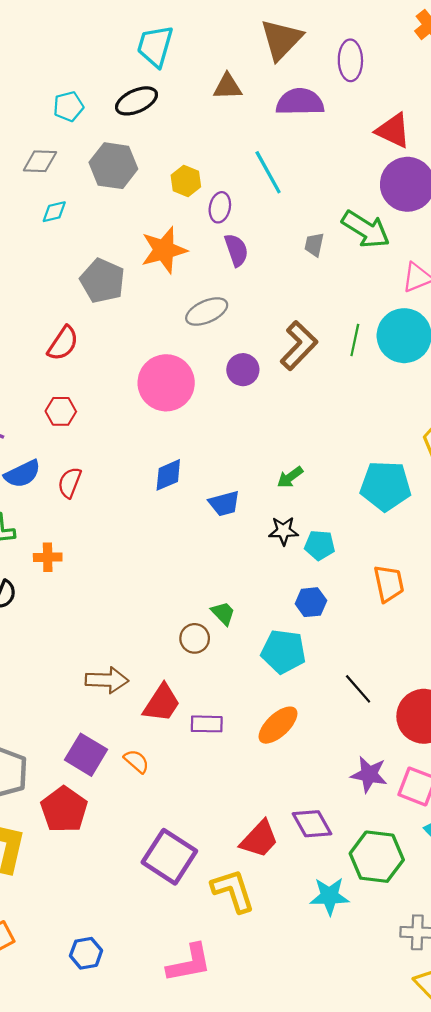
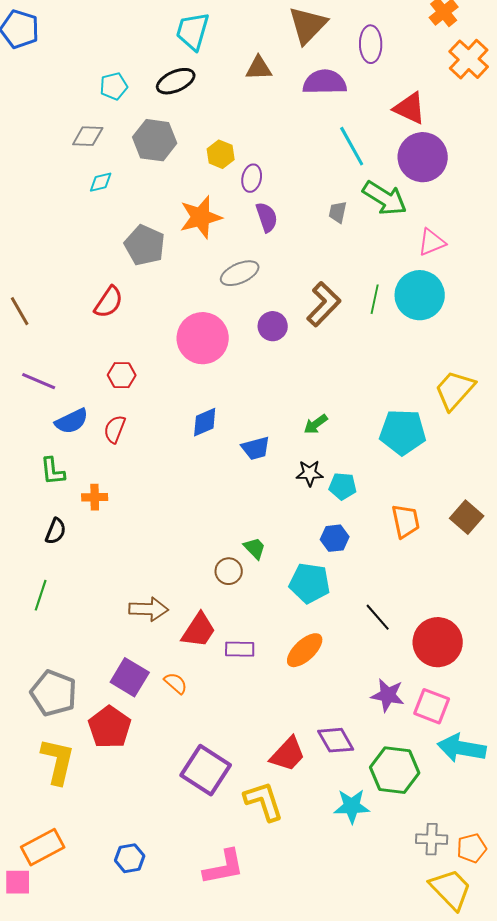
cyan line: (268, 172) -> (352, 146), moved
red hexagon: (61, 411) -> (122, 375), moved

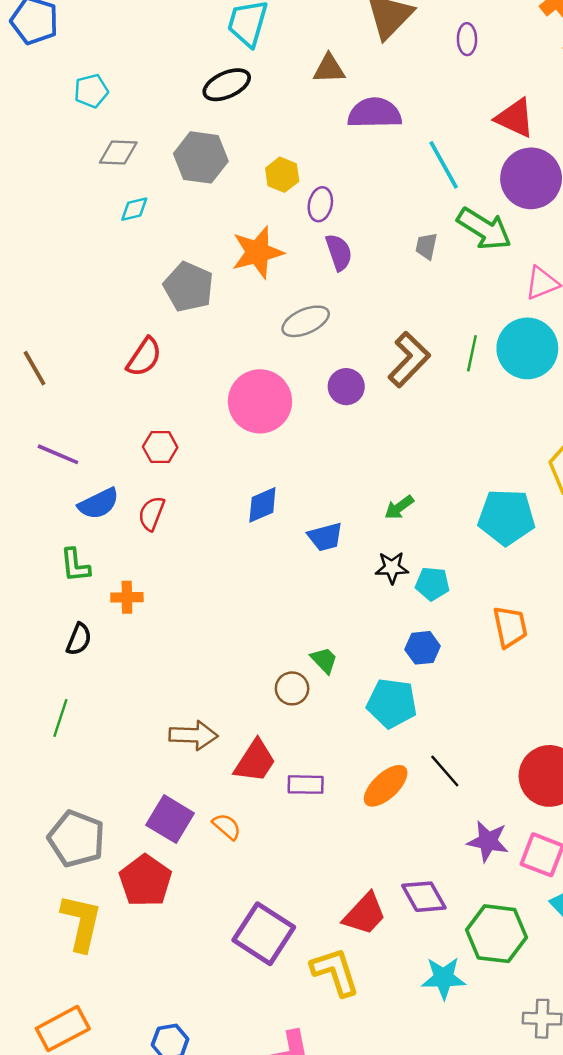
purple ellipse: (371, 44) -> (467, 39), size x0.7
purple semicircle: (325, 82) -> (375, 113), moved
cyan pentagon: (114, 86) -> (91, 91), moved
black line: (378, 617) -> (445, 771), moved

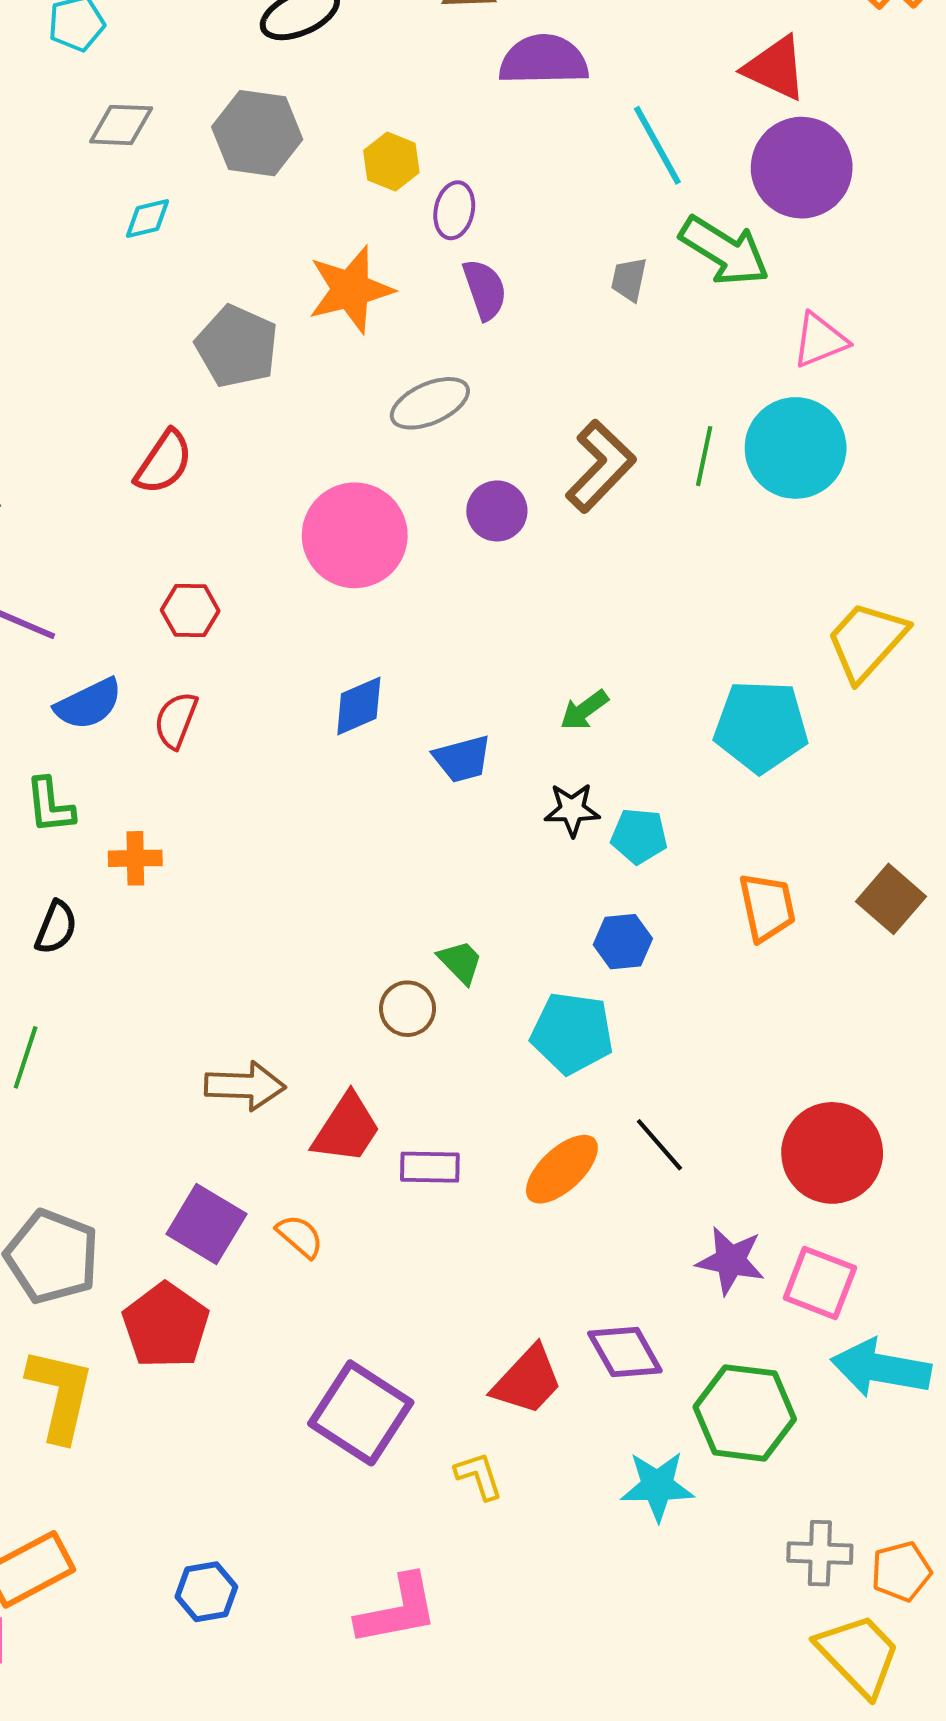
yellow L-shape: (335, 972) -> (479, 1476), size x0.6

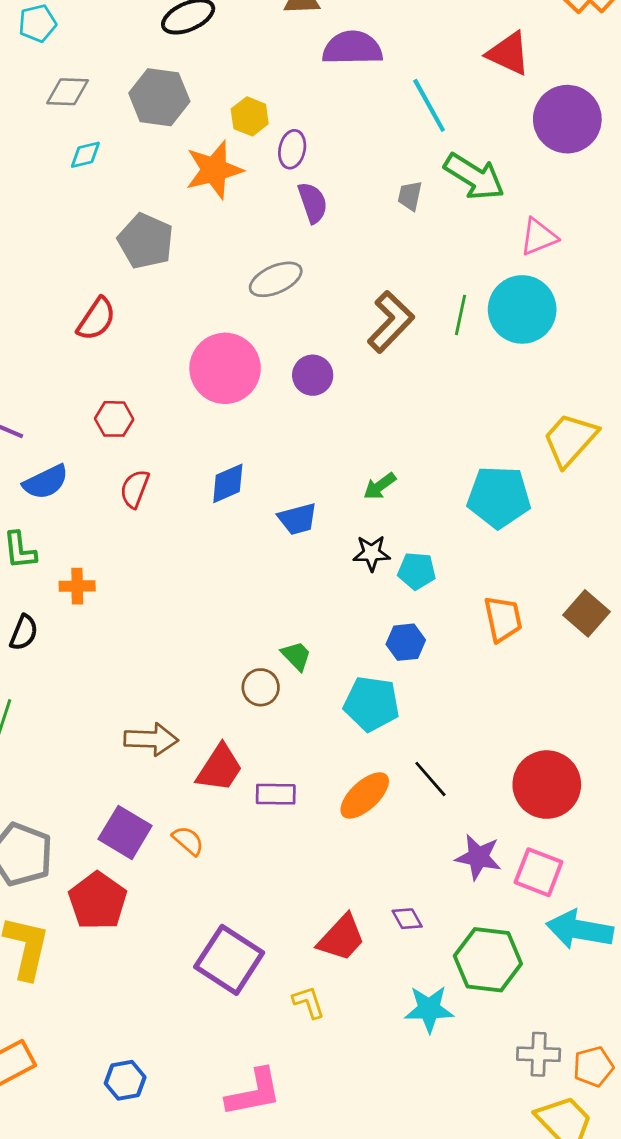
purple circle: (802, 168) -> (567, 119), moved
orange star: (351, 290) -> (214, 170), moved
purple circle: (497, 511) -> (313, 375), moved
red semicircle: (176, 720) -> (135, 489), moved
purple diamond: (625, 1352) -> (407, 919), size x0.6

